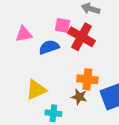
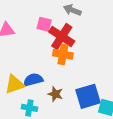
blue semicircle: (49, 47) -> (33, 80), moved
orange cross: (87, 79) -> (63, 54), moved

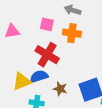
red cross: (62, 37) -> (47, 55), moved
orange cross: (63, 54) -> (72, 33), moved

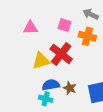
blue semicircle: (39, 76) -> (51, 85), moved
yellow triangle: (22, 81) -> (41, 61), moved

